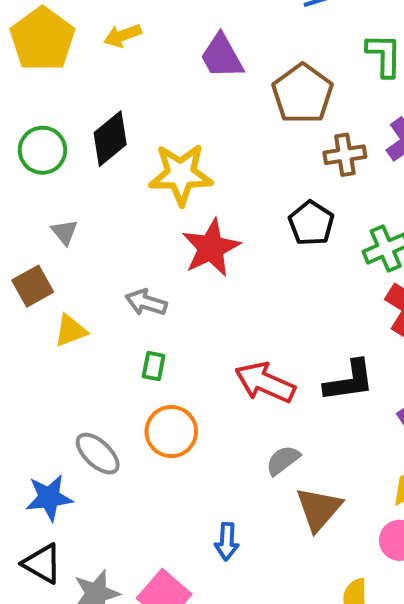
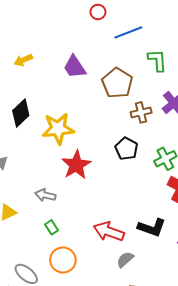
green rectangle: (154, 366) -> (51, 227), turned -40
black L-shape: (349, 381) -> (152, 228), turned 32
gray semicircle: (283, 460) -> (125, 260), moved

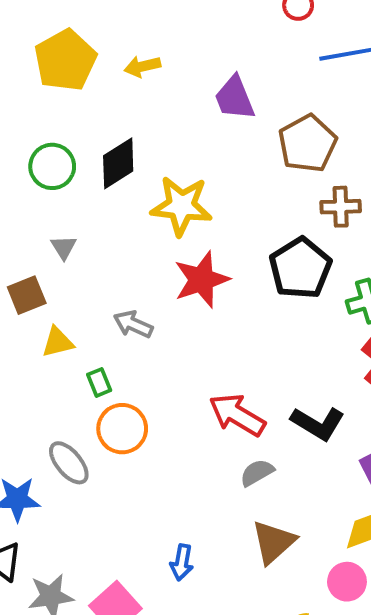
black pentagon: (126, 149) -> (300, 268), size x1.4
green rectangle: (51, 227) -> (99, 382), moved
orange circle: (63, 260) -> (122, 429), moved

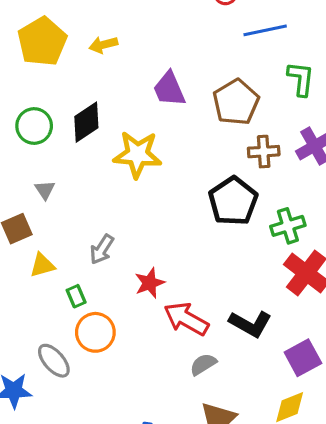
purple trapezoid: (235, 98) -> (169, 89), moved
red star: (202, 280) -> (150, 283), moved, size x0.7
gray arrow: (133, 324) -> (102, 249), turned -80

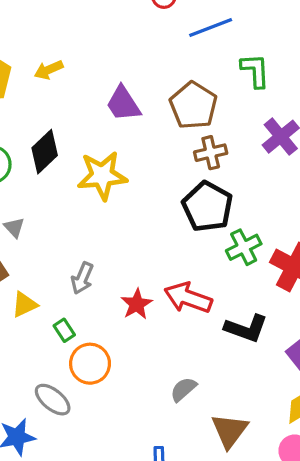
brown cross: (264, 152) -> (211, 153), moved
green cross: (288, 226) -> (244, 247), moved
red arrow: (186, 319) -> (188, 298), moved
gray semicircle: (203, 364) -> (183, 389), moved

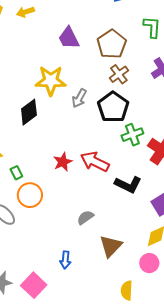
black diamond: (45, 152) -> (29, 112), moved
brown cross: (211, 153) -> (119, 74), turned -30
gray arrow: (82, 278) -> (79, 98), moved

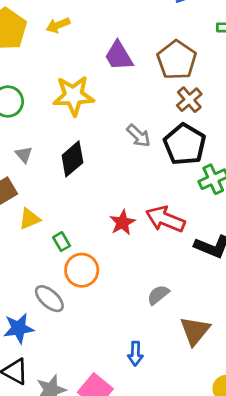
yellow star: (51, 81) -> (73, 96), moved
gray arrow: (79, 98) -> (139, 136), turned -72

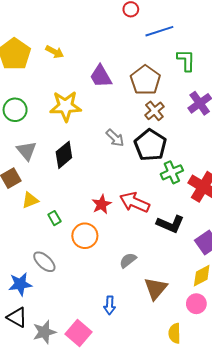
yellow arrow: (58, 25) -> (55, 52), turned -132
gray triangle: (24, 155) -> (27, 151), size x1.5
orange circle: (82, 270) -> (85, 236), moved

